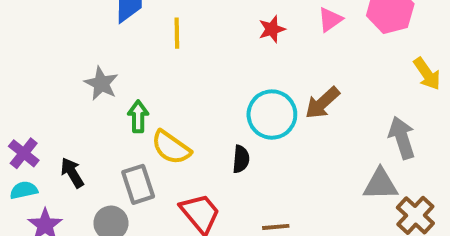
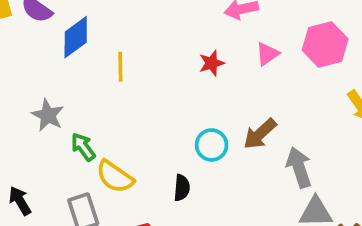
cyan circle: (272, 115) -> (212, 145), size x0.7
green arrow: (138, 116) -> (83, 147), turned -36
gray arrow: (402, 138) -> (299, 167), moved

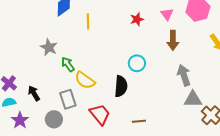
pink triangle: (267, 54) -> (167, 14), turned -32
brown arrow: (260, 134) -> (173, 40), moved, turned -48
black semicircle: (182, 188) -> (121, 86), size x1.5

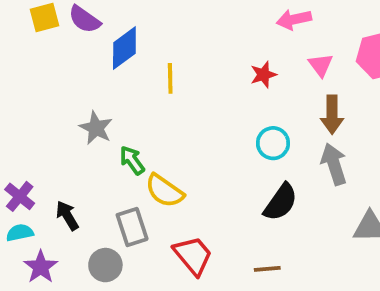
cyan circle: (137, 63) -> (273, 143), moved
gray arrow: (184, 75) -> (334, 164), moved
black semicircle: (121, 86) -> (281, 202), moved, turned 30

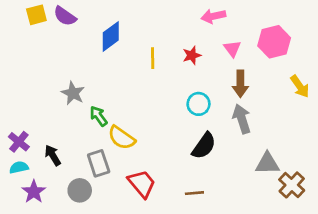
blue diamond: (124, 48) -> (111, 36), moved
yellow line: (170, 78) -> (153, 58), moved

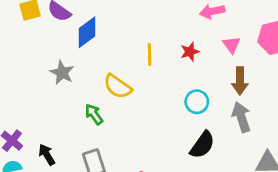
blue diamond: (111, 36) -> (87, 32), moved
gray star: (73, 93) -> (62, 73), moved
yellow semicircle: (122, 138) -> (118, 86), moved

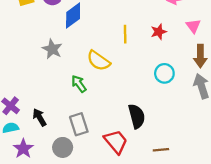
black semicircle: (202, 145) -> (137, 116), moved, turned -50

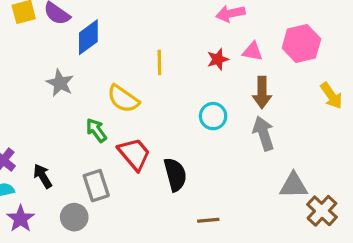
pink triangle: (193, 26) -> (253, 51), turned -42
red star: (159, 32) -> (218, 59), moved
red trapezoid: (116, 142) -> (134, 154), moved

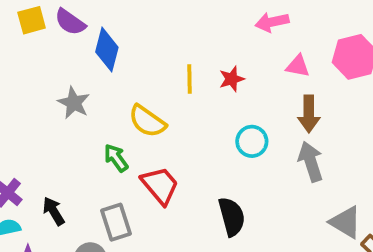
blue diamond: (88, 37) -> (107, 50), turned -39
red star: (218, 59) -> (232, 79), moved
black semicircle: (175, 174) -> (232, 217), moved
gray triangle: (294, 186) -> (345, 222), turned 32

